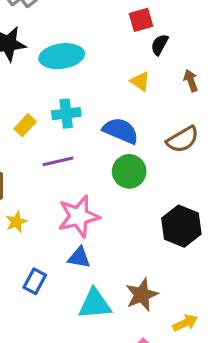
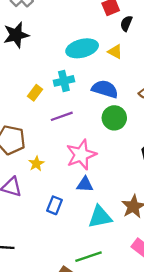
cyan ellipse: (62, 56) -> (82, 48), moved

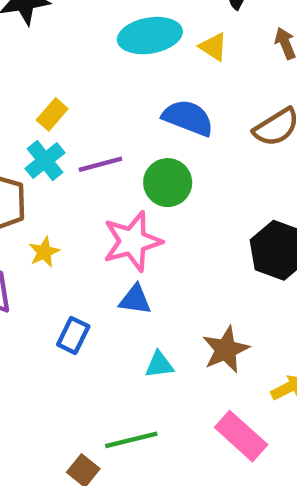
cyan cross: (64, 81) -> (45, 161), moved, turned -30
green circle: (114, 118) -> (168, 183), moved
cyan triangle: (100, 217) -> (159, 365), size x0.6

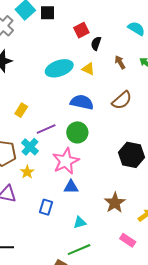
cyan cross: (45, 161) -> (30, 147), moved
cyan triangle: (159, 365) -> (80, 222), moved
pink rectangle: (241, 436) -> (128, 240), size x0.7

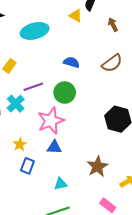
cyan ellipse: (59, 68) -> (35, 31), moved
yellow triangle: (88, 69) -> (76, 16), moved
blue semicircle: (82, 102) -> (71, 62), size x0.7
yellow star: (27, 172) -> (20, 144), moved

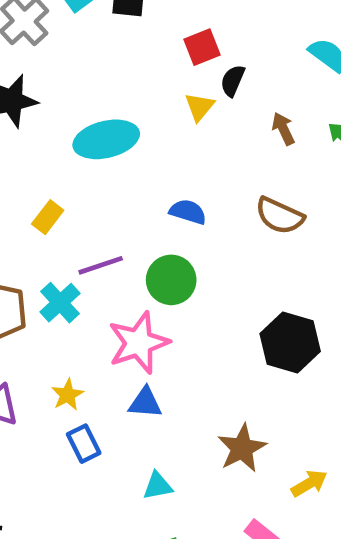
yellow triangle: (76, 16) -> (199, 107), turned 40
brown semicircle: (112, 63) -> (280, 216), turned 60
blue rectangle: (27, 166) -> (84, 444), turned -49

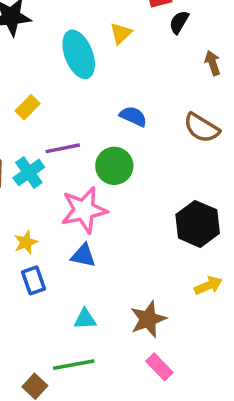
yellow triangle: (199, 107) -> (121, 33), moved
cyan ellipse: (106, 139) -> (79, 54), turned 75
brown star: (242, 448) -> (148, 319), moved
yellow arrow: (309, 483) -> (208, 285), moved

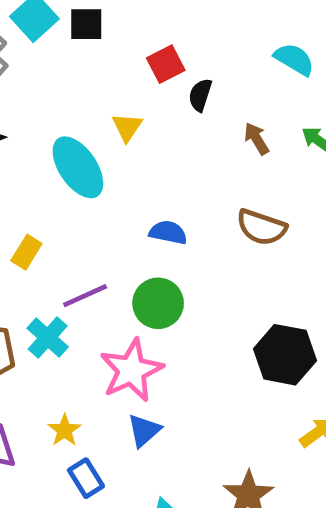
blue triangle: (83, 256) -> (144, 430), turned -40

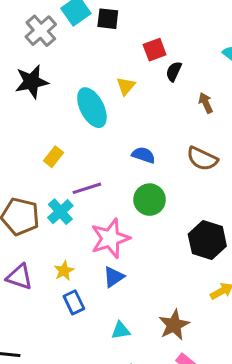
green circle: (158, 303) -> (149, 200), moved

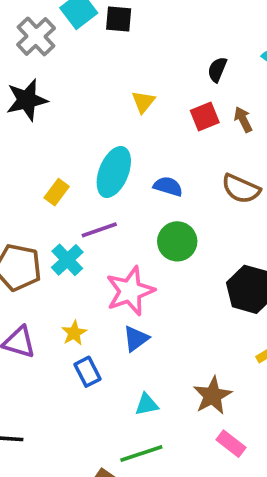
red square: (155, 50) -> (205, 117), moved
black semicircle: (174, 71) -> (217, 69), moved
cyan ellipse: (92, 108) -> (114, 172), moved, turned 51

